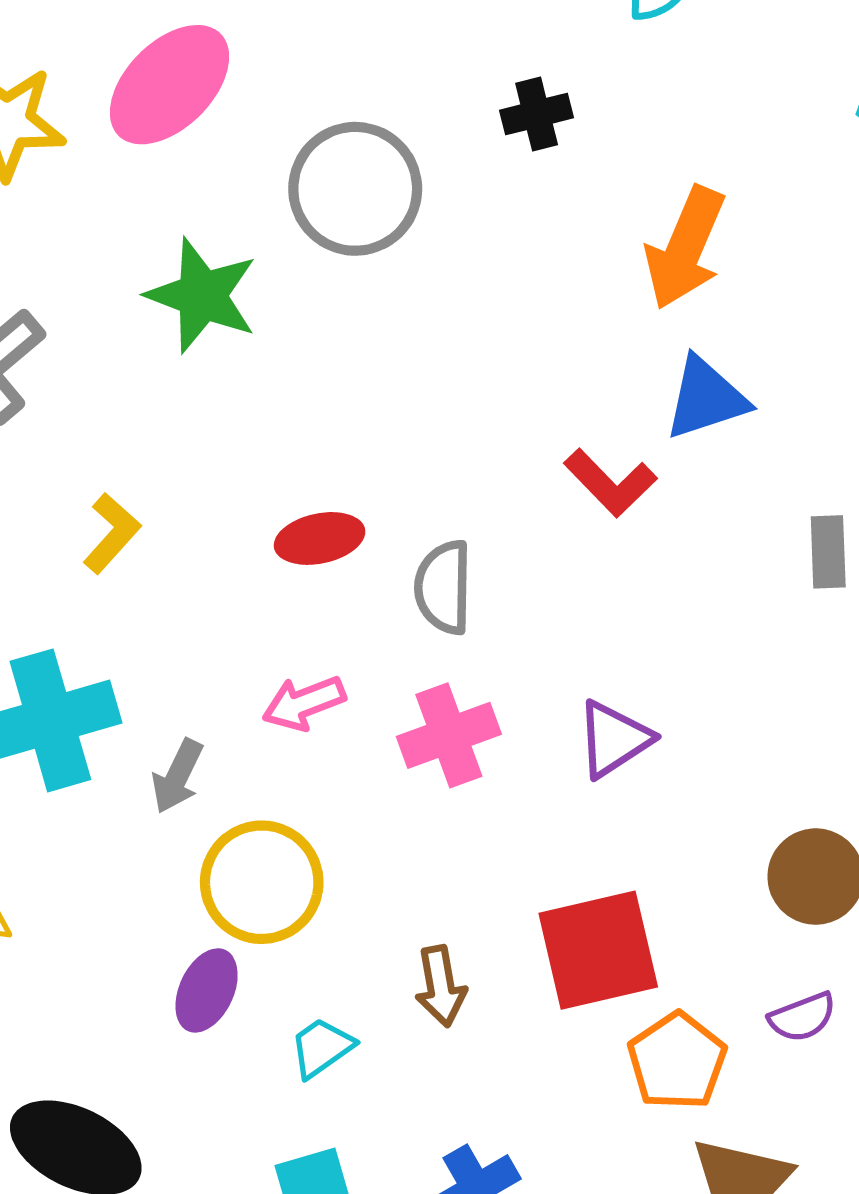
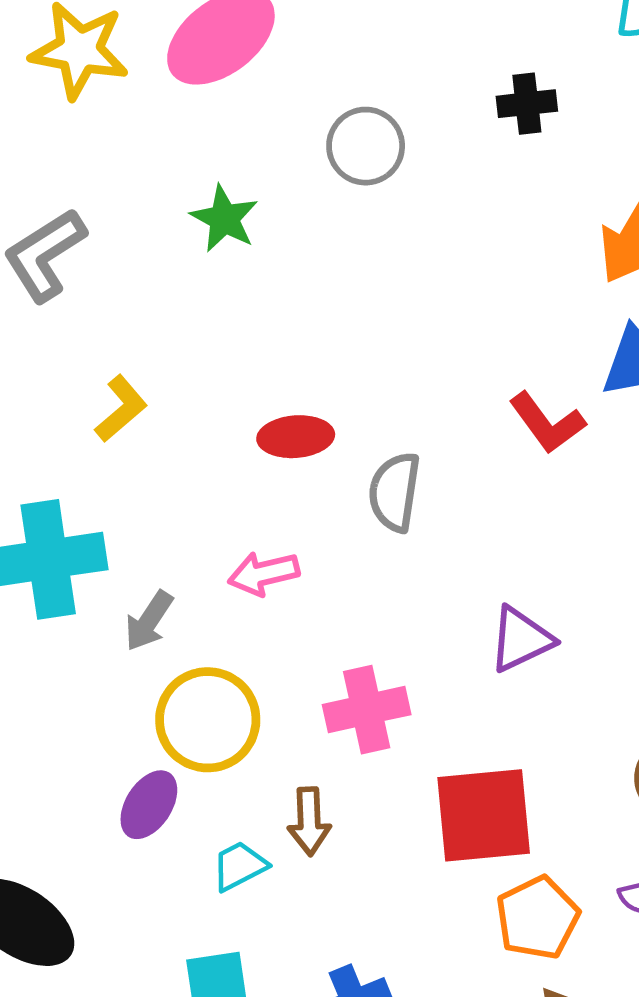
gray circle: (355, 189) -> (366, 146), size x0.7
green star: (202, 296) -> (224, 219), size x0.7
pink cross: (449, 735) -> (367, 710), moved
brown arrow: (441, 986) -> (309, 821), moved

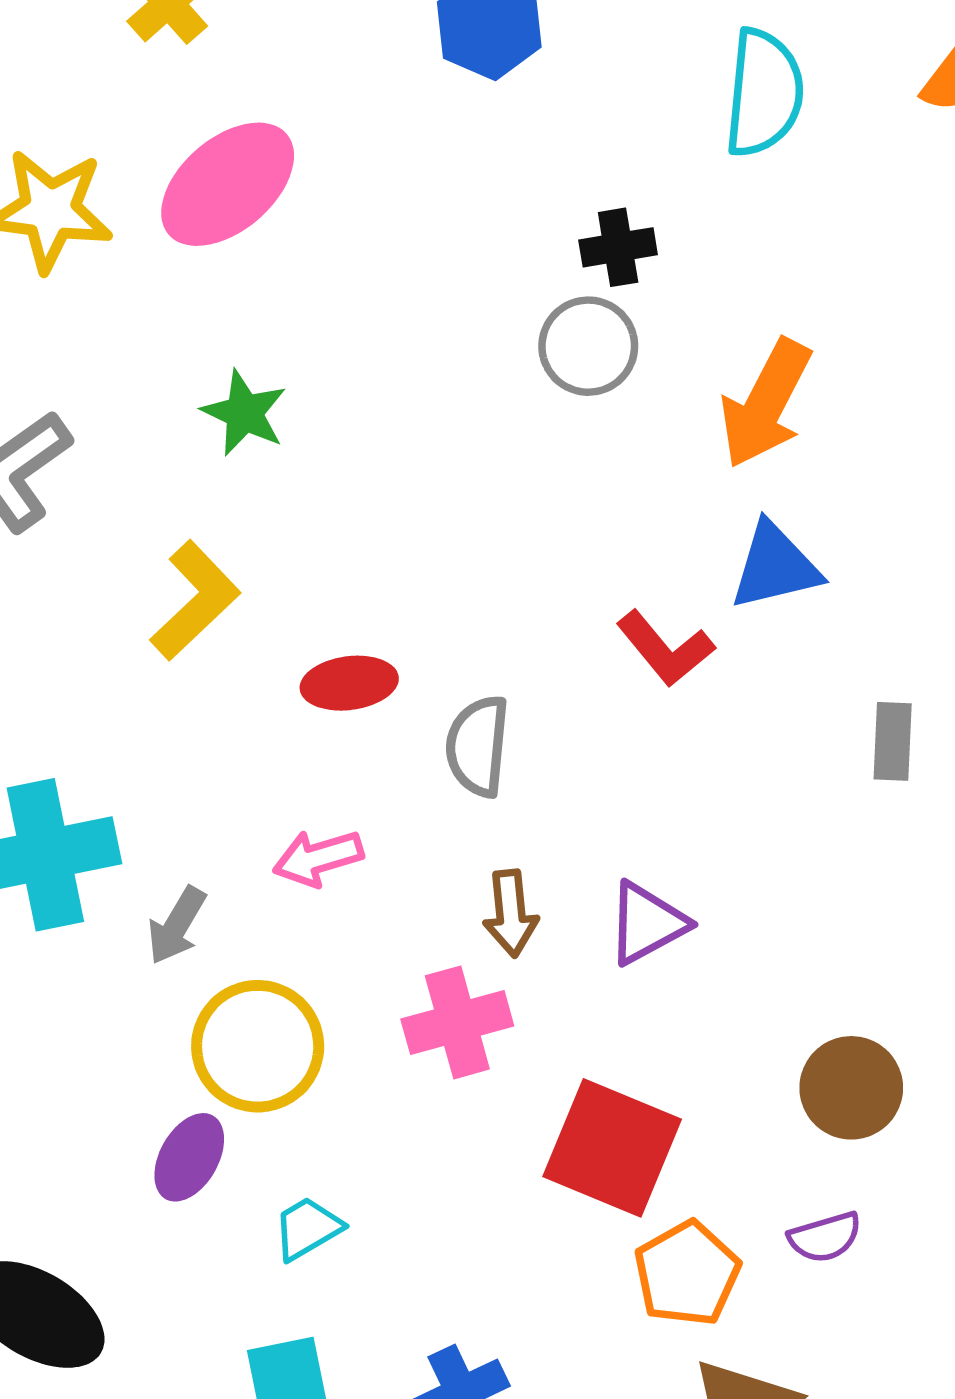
gray circle: (366, 146) -> (588, 346), moved
yellow L-shape: (121, 409) -> (195, 601), moved, size x1.4
red square: (484, 815) -> (612, 1148), turned 31
brown arrow: (309, 821) -> (511, 913), moved

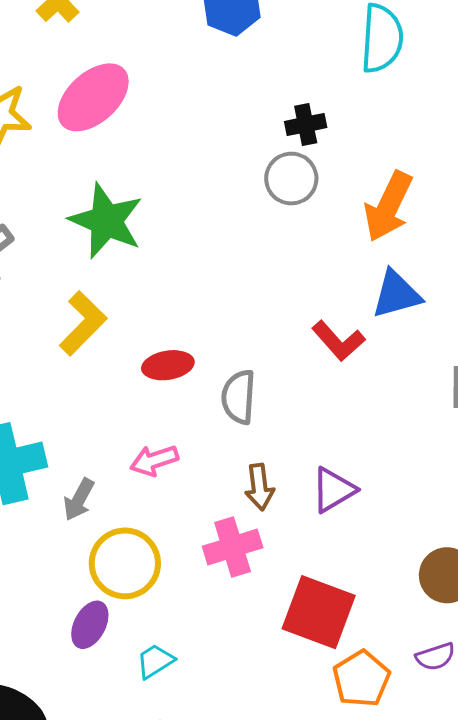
green star: (244, 413) -> (106, 221), size x1.6

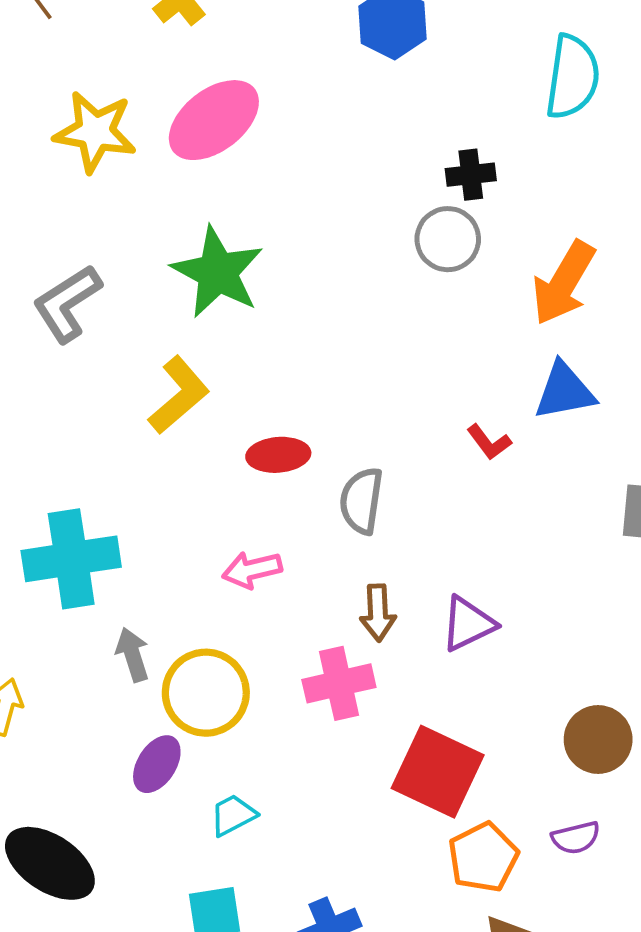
red L-shape: (338, 341) -> (489, 442), size x0.7
gray arrow: (79, 500) -> (133, 655), moved, turned 129

